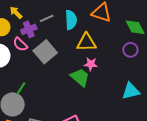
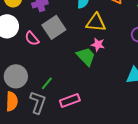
pink semicircle: (20, 44) -> (32, 38), moved
green line: (21, 89) -> (47, 83), moved

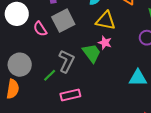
gray L-shape: (38, 102) -> (66, 61), moved

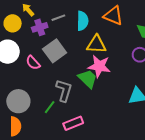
pink star: (105, 43) -> (99, 66), size x1.6

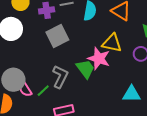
yellow triangle: (96, 44) -> (112, 43), moved
pink semicircle: (33, 63) -> (25, 89), moved

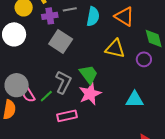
gray square: (57, 36) -> (61, 42), turned -30
pink star: (99, 59) -> (90, 94), moved, turned 30

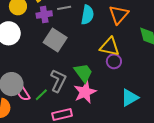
orange triangle: (124, 17) -> (119, 15), turned 40
purple circle: (144, 59) -> (114, 61), moved
cyan triangle: (135, 100) -> (130, 98), turned -30

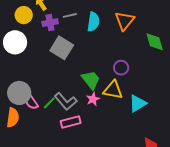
yellow triangle: (110, 47) -> (113, 90), moved
gray L-shape: (58, 81) -> (66, 101), moved, turned 115
pink star: (85, 92) -> (93, 99), size x0.6

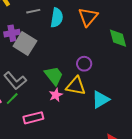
purple cross: (50, 23) -> (12, 33), moved
gray L-shape: (66, 101) -> (15, 81), moved

